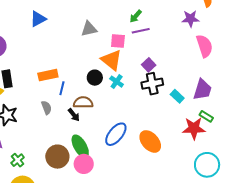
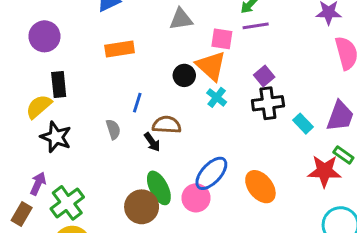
orange rectangle: (48, 75) -> (120, 49), moved
black circle: (95, 78) -> (184, 75), moved
brown circle: (57, 157) -> (142, 207), moved
green cross: (18, 160) -> (67, 203), size x1.6
pink circle: (84, 164) -> (196, 198), moved

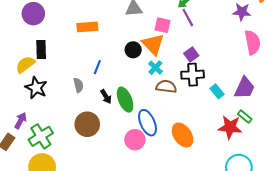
purple line: (256, 26) -> (188, 18), turned 66
brown semicircle: (167, 125) -> (166, 87), moved
blue ellipse: (211, 173) -> (147, 123), turned -70
green ellipse: (159, 188) -> (125, 100), moved
brown circle: (142, 207) -> (87, 124), moved

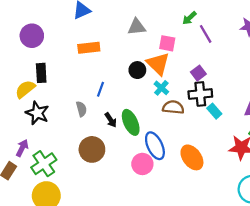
purple line: (188, 18) -> (206, 34), moved
cyan rectangle: (217, 91) -> (214, 111), moved

